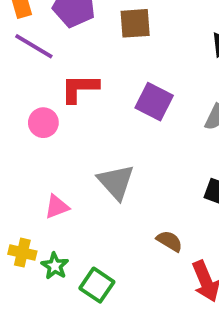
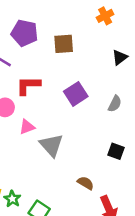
purple square: (154, 102) -> (76, 94), turned 30
pink triangle: (57, 207) -> (27, 127), moved

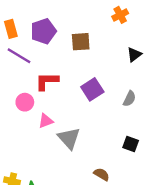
purple pentagon: (25, 33) -> (43, 31), turned -30

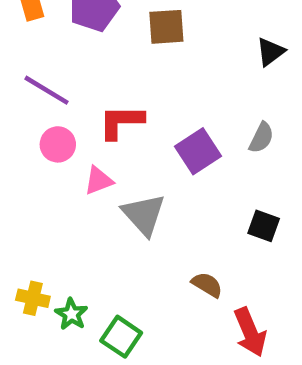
purple line: (19, 56) -> (47, 90), moved
red L-shape: (47, 81) -> (121, 122), moved
purple square: (92, 89) -> (198, 151), moved

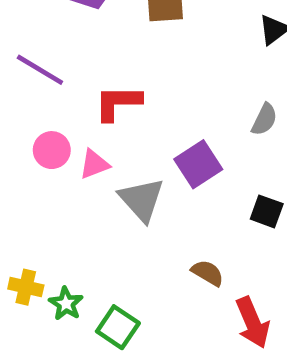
pink circle: (58, 144) -> (52, 150), moved
purple square: (198, 151) -> (198, 164), moved

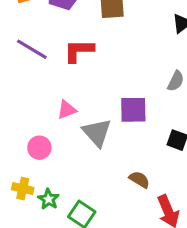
red L-shape: (118, 103) -> (79, 51), moved
pink circle: (52, 150) -> (39, 148), moved
purple square: (198, 164) -> (133, 110), turned 32

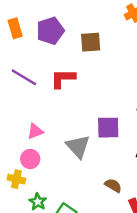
pink triangle: (67, 110) -> (35, 131), moved
yellow cross: (23, 189) -> (16, 179), moved

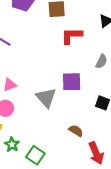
red L-shape: (63, 79) -> (72, 36), moved

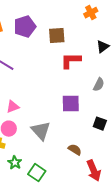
gray triangle: (46, 98) -> (41, 131), moved

